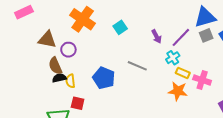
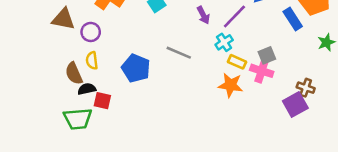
gray square: (206, 35) -> (267, 55), moved
brown semicircle: (55, 66) -> (74, 73), moved
black semicircle: (59, 78) -> (87, 89), moved
yellow semicircle: (70, 81) -> (92, 60), moved

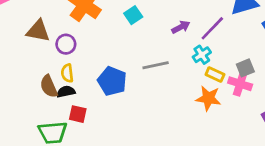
purple arrow: (203, 15) -> (181, 27), turned -90
gray line: (179, 53) -> (156, 65), turned -35
black semicircle: (87, 89) -> (66, 92), moved

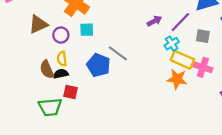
cyan square: (133, 15) -> (87, 30), moved, turned 32
brown triangle: (38, 31) -> (38, 24), turned -36
gray line: (156, 65) -> (118, 53), moved, turned 48
gray square: (245, 68) -> (203, 36), moved, turned 32
yellow rectangle: (215, 74) -> (182, 60), size x1.5

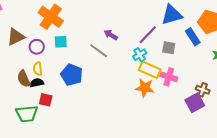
purple arrow: (154, 21) -> (111, 35), moved, turned -120
gray line: (118, 53) -> (99, 51), moved

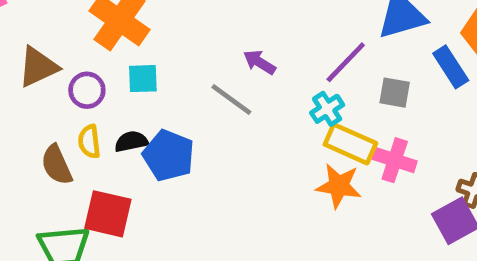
black semicircle: (37, 83) -> (131, 142), moved
red square: (46, 100) -> (108, 214), size x1.5

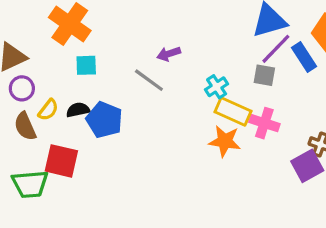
purple arrow: (259, 62) -> (169, 54), turned -50
purple line: (346, 62) -> (276, 49), moved
purple circle: (87, 90) -> (22, 88), moved
yellow semicircle: (89, 142) -> (48, 110), turned -135

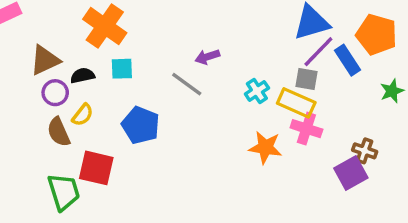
black semicircle: (78, 110) -> (83, 76), moved
yellow rectangle: (233, 111) -> (296, 103), moved
green trapezoid: (30, 184) -> (64, 192), turned -102

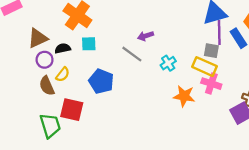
purple line: (318, 52) -> (219, 32), turned -45
cyan cross: (257, 91) -> (168, 63), moved

